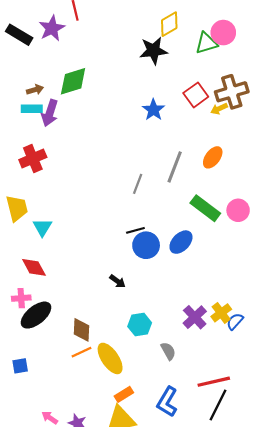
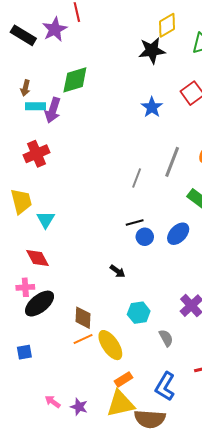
brown arrow: (35, 90) -> (25, 88), moved, turned 119
blue circle: (146, 245) -> (145, 237), size x0.7

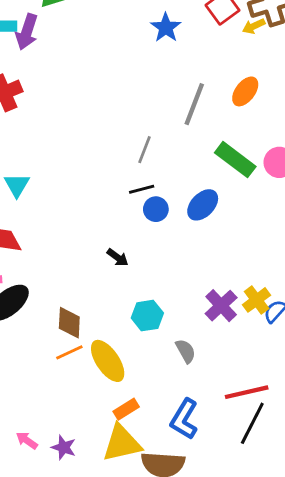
gray line: (137, 178) -> (145, 150), moved

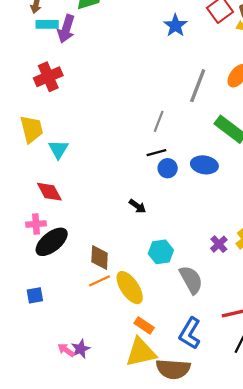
blue ellipse: (203, 205) -> (204, 165), turned 55
purple cross: (221, 306) -> (219, 244), size x0.7
gray semicircle: (186, 351) -> (191, 280), size x1.5
orange rectangle: (126, 409) -> (144, 325), turned 66
purple star: (64, 447) -> (81, 349), moved, turned 30

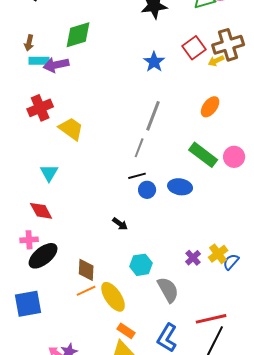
purple arrow: (66, 29) -> (56, 65), turned 60
gray line: (198, 86) -> (153, 116), moved
yellow trapezoid: (32, 129) -> (71, 129), moved, turned -40
blue square: (35, 295) -> (28, 304), size x1.8

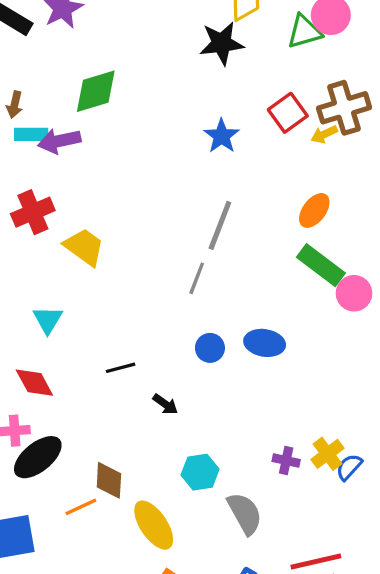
green rectangle: (203, 155) -> (321, 265), moved
black line: (137, 176) -> (121, 368), moved
purple cross: (193, 258) -> (286, 460), turned -35
orange line: (86, 291) -> (81, 507), moved

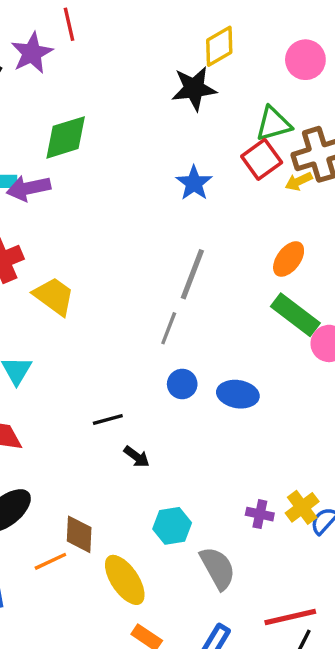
green triangle: (304, 32) -> (273, 124), moved
blue circle: (210, 348) -> (182, 384), moved
black line: (121, 368) -> (108, 419), moved

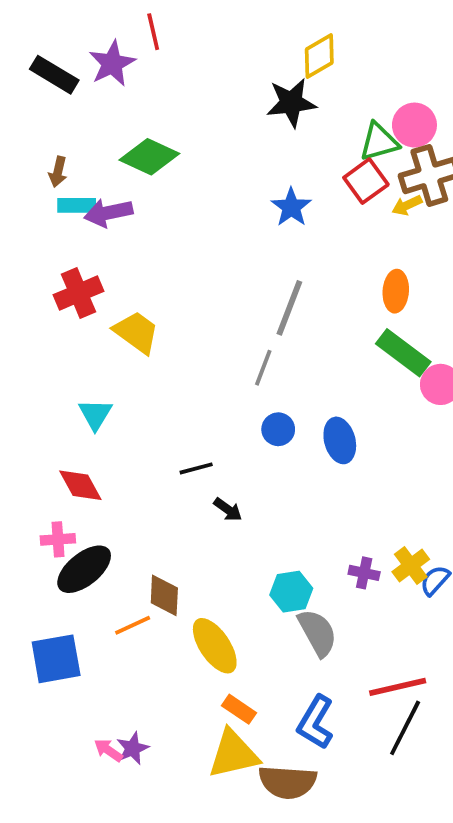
pink circle: (305, 60) -> (414, 125), moved
green diamond: (66, 137) -> (149, 157), turned 42
orange ellipse: (289, 259) -> (396, 291), turned -33
blue ellipse: (238, 394) -> (340, 440), turned 66
cyan hexagon: (172, 526) -> (291, 592), moved

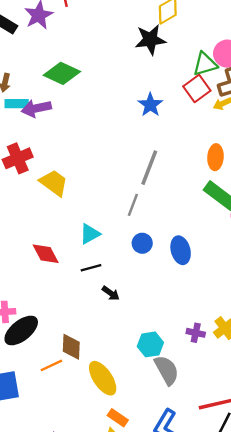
cyan triangle: (95, 414) -> (90, 234), moved, turned 30
red diamond: (80, 485) -> (46, 254), moved

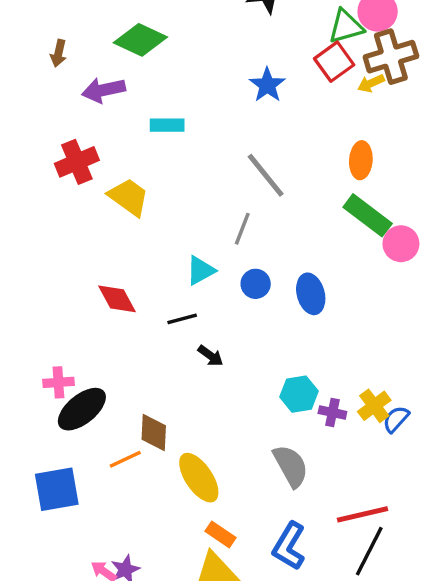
cyan rectangle: (17, 104) -> (167, 125), moved
gray line: (149, 168) -> (266, 175), turned -60
cyan triangle: (90, 234) -> (200, 270), moved
cyan hexagon: (150, 344) -> (299, 394), moved

